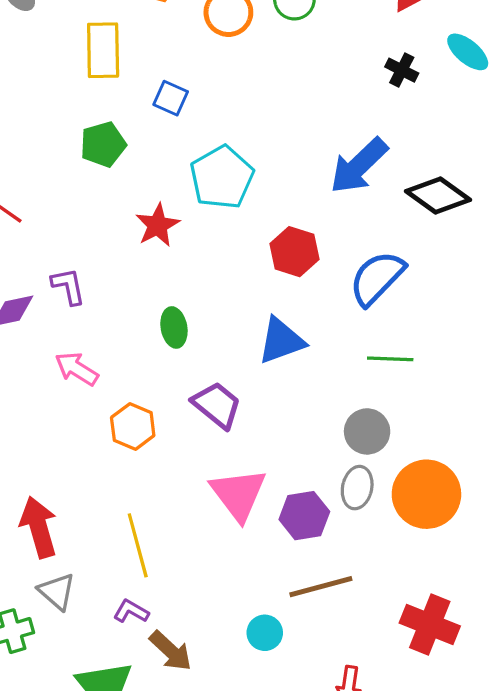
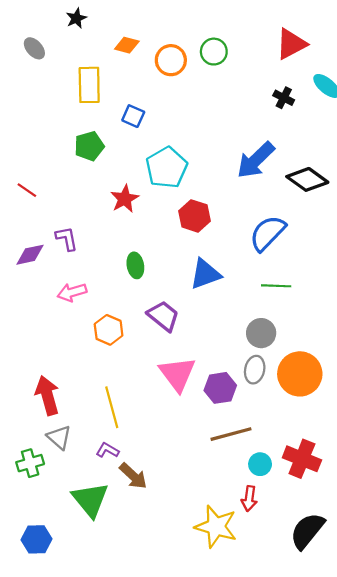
red hexagon: (294, 252) -> (194, 216), moved
pink arrow: (77, 369) -> (72, 292), turned -48
cyan circle: (265, 633) -> (260, 464), moved

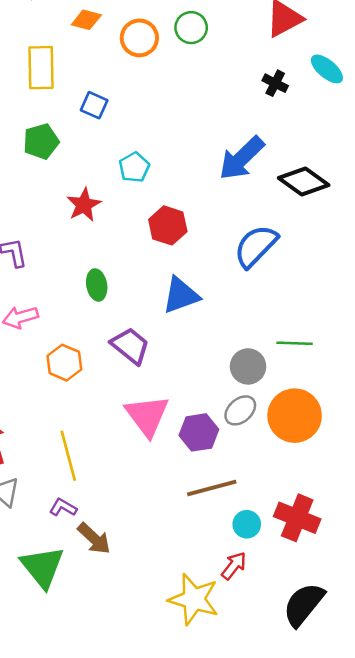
cyan pentagon: (167, 168) -> (134, 167), size x0.6
green line: (276, 286) -> (295, 343), moved
gray ellipse: (255, 370) -> (240, 410), turned 36
red arrow: (249, 499) -> (234, 566), turned -150

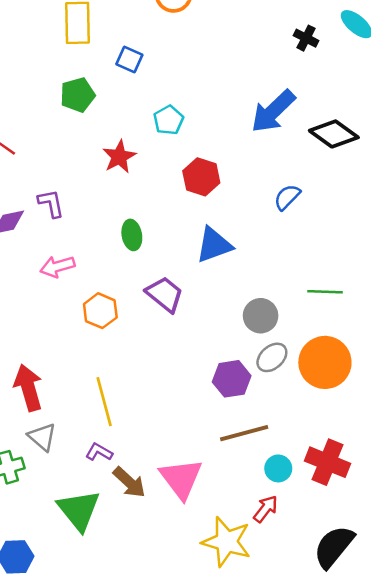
blue semicircle: (256, 246) -> (287, 197), size x0.6
gray circle: (248, 366) -> (261, 316), moved
pink triangle: (147, 416) -> (181, 479), moved

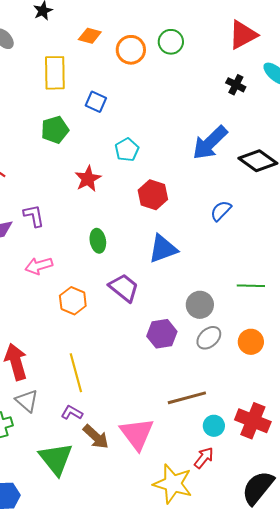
orange circle: (325, 362) -> (251, 342), size x0.6
purple hexagon: (232, 379) -> (162, 334), moved

